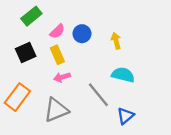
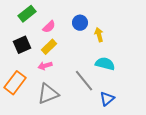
blue circle: (82, 34) -> (80, 23), moved
yellow rectangle: (57, 55) -> (49, 47), turned 70
pink arrow: (62, 77) -> (45, 66), moved

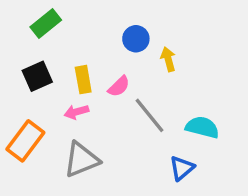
pink semicircle: (49, 27) -> (119, 86), moved
yellow rectangle: (49, 47) -> (83, 80), turned -56
cyan semicircle: (105, 64) -> (202, 127), moved
gray line: (84, 81) -> (150, 115), moved

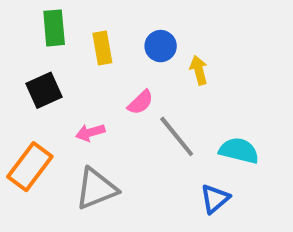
green rectangle: (46, 23) -> (54, 28), turned -56
yellow rectangle: (83, 80) -> (102, 48), moved

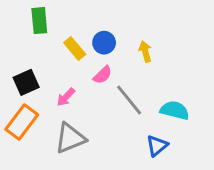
blue circle: (161, 46) -> (104, 43), moved
yellow rectangle: (102, 48) -> (75, 49), moved, turned -30
black square: (44, 90) -> (26, 82), moved
pink arrow: (90, 132) -> (66, 97), turned -30

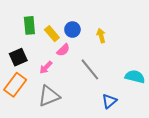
green rectangle: (39, 21) -> (29, 25), moved
pink semicircle: (103, 75) -> (63, 50), moved
cyan semicircle: (175, 110) -> (135, 77), moved

